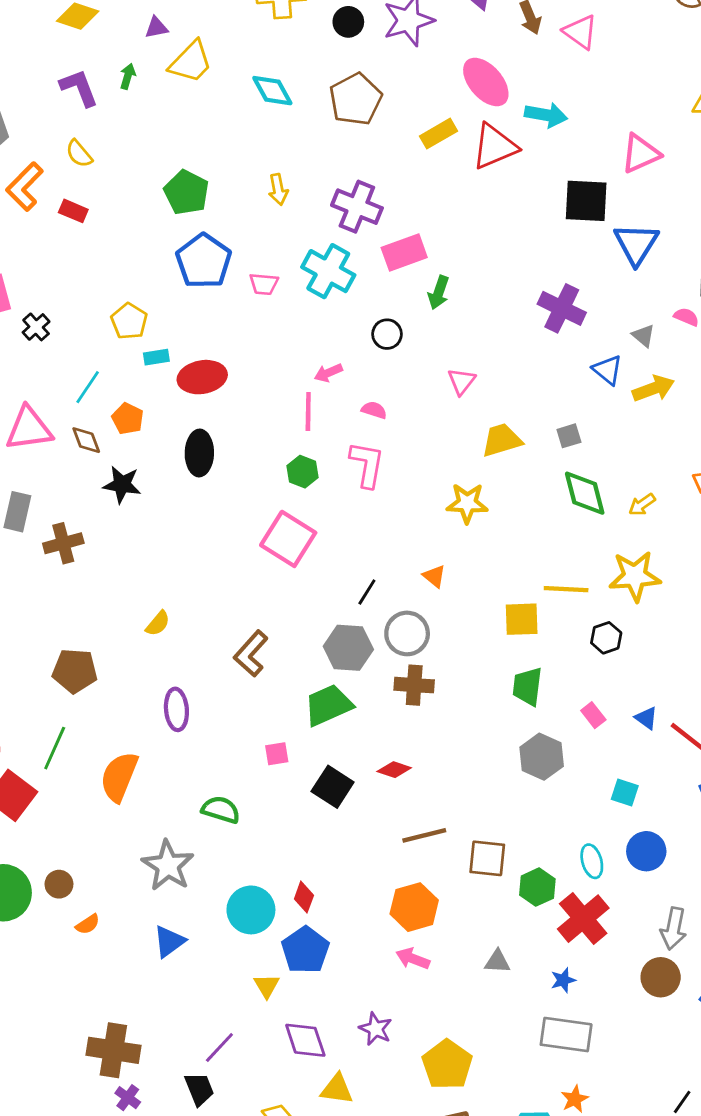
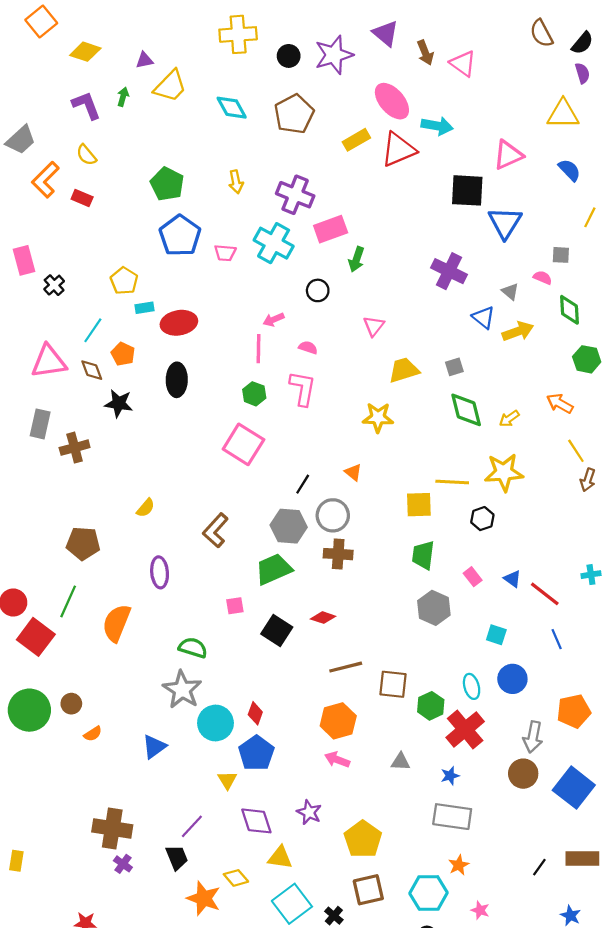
gray star: (168, 866) -> (182, 690), moved

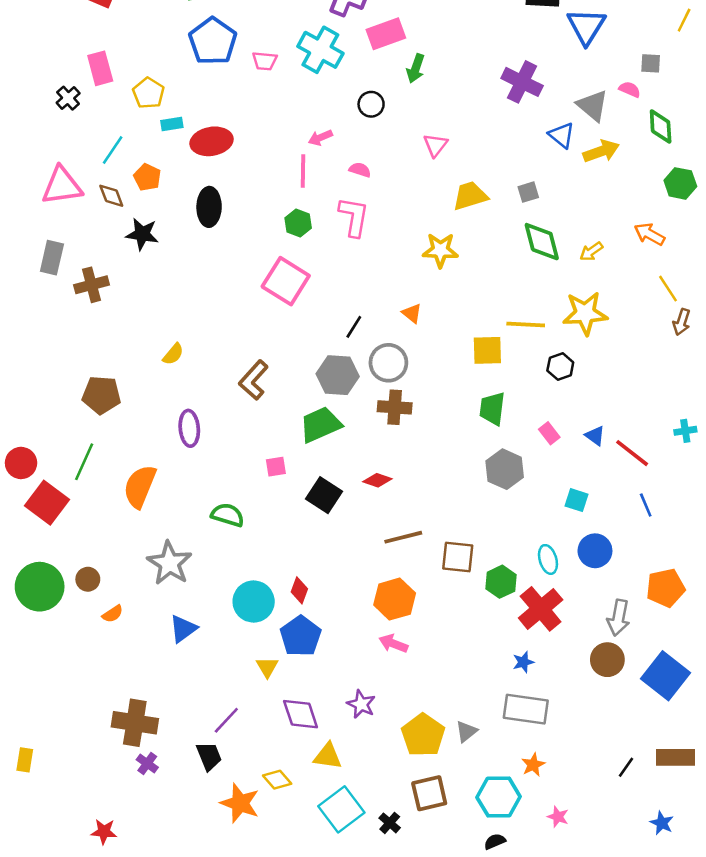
pink rectangle: (24, 260) -> (100, 68), moved
gray triangle: (510, 292) -> (593, 105), size x1.6
gray star: (182, 690) -> (169, 563), moved
gray triangle: (401, 762) -> (466, 731), moved, turned -42

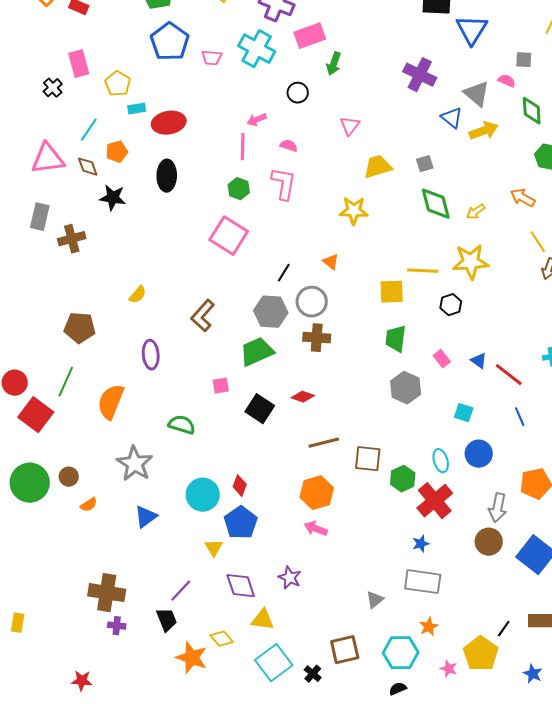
orange pentagon: (147, 177) -> (117, 152), turned 30
yellow pentagon: (423, 735) -> (481, 654), moved
purple cross: (147, 764) -> (117, 626), turned -30

